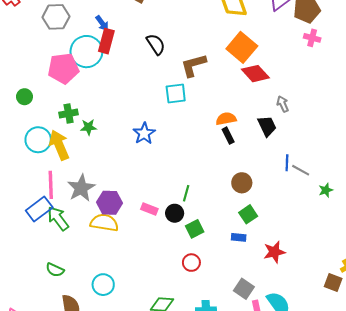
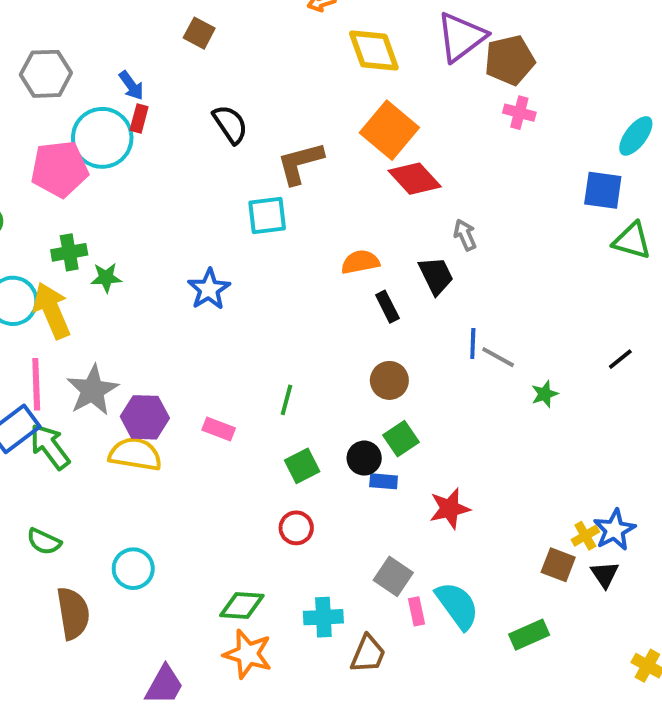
red rectangle: (106, 41) -> (139, 118), size x0.6
black rectangle: (228, 136) -> (387, 307), moved
black circle: (175, 213) -> (364, 458), moved

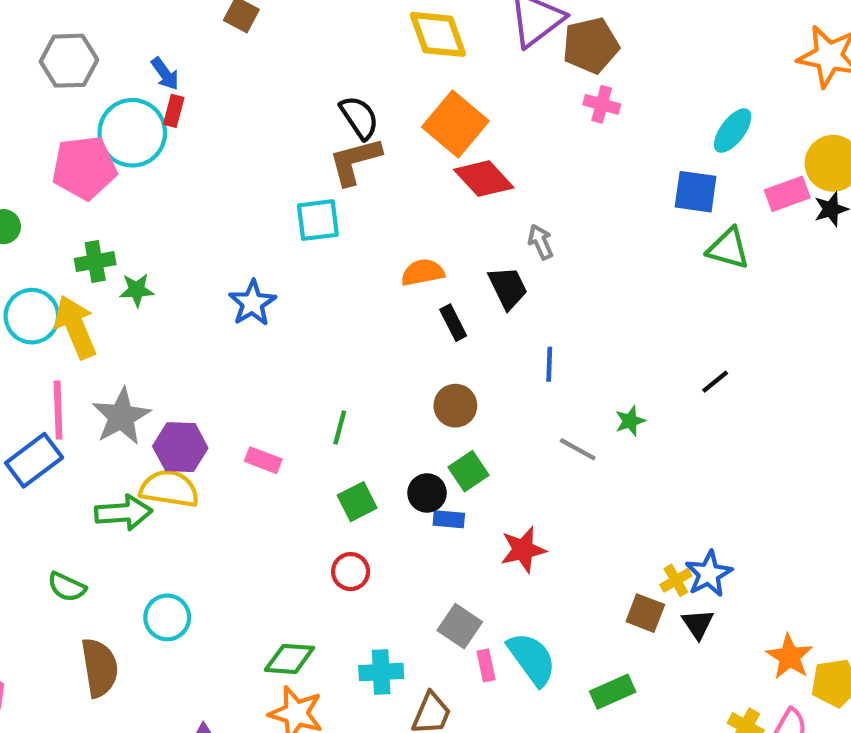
black semicircle: (230, 124) -> (359, 117), moved
gray line: (498, 357) -> (578, 449), moved
green arrow: (50, 446) -> (124, 513), moved, turned 123

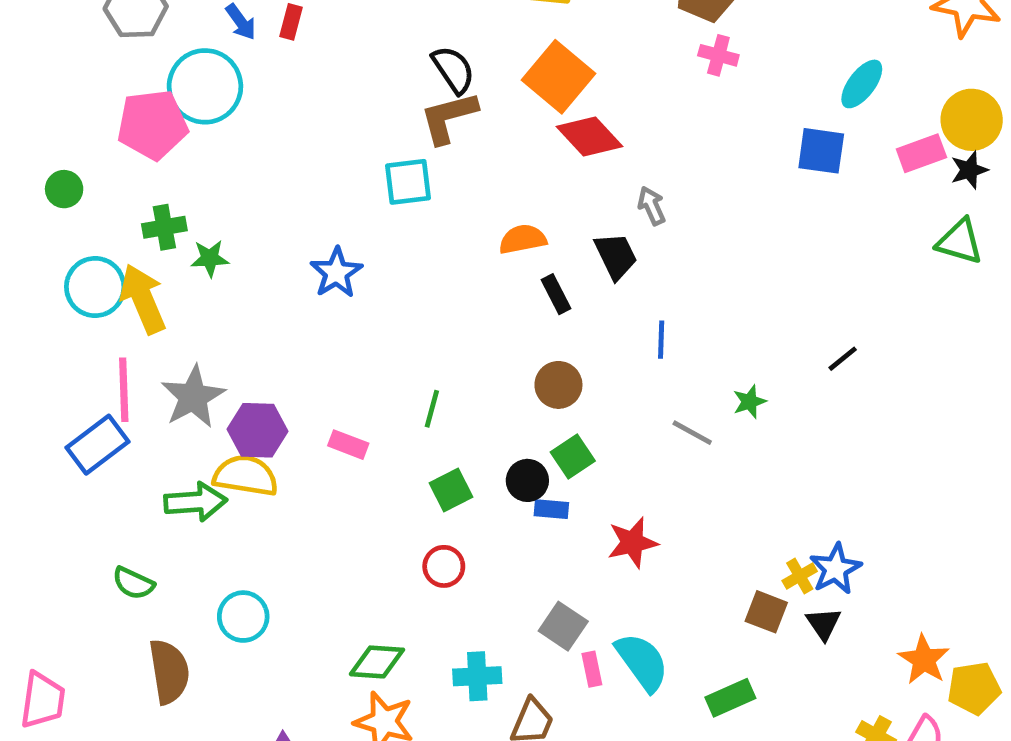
red rectangle: (174, 111) -> (291, 22), moved
green triangle: (728, 248) -> (960, 242), moved

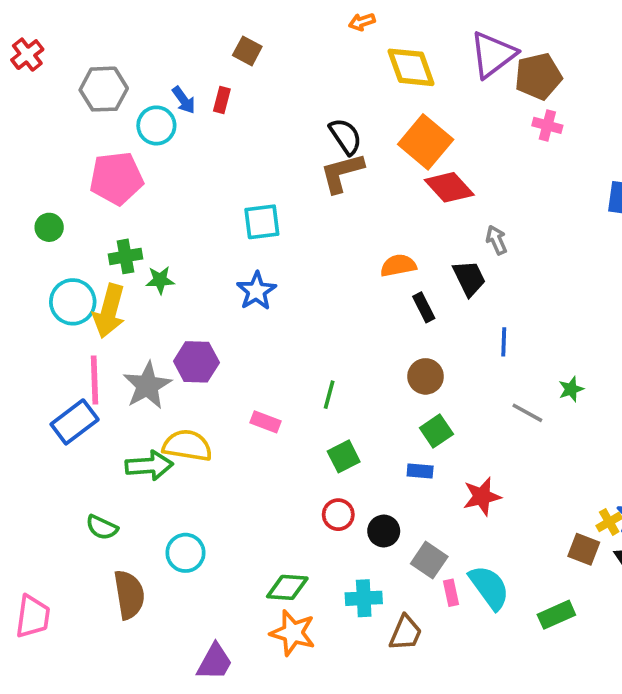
cyan circle: (205, 86) -> (156, 125), moved, size x0.7
cyan square: (408, 182) -> (262, 222), moved
yellow arrow: (143, 299) -> (109, 311), turned -142
purple hexagon: (258, 430) -> (196, 362), moved
black circle: (527, 480) -> (384, 531), moved

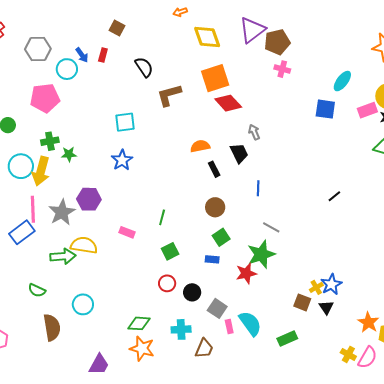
black semicircle: (346, 136) -> (144, 67), moved
orange square: (426, 142) -> (215, 78), turned 32
green star: (571, 389) -> (261, 254), moved, size x2.0

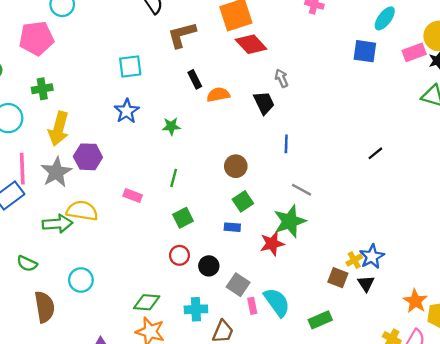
green star: (69, 154) -> (171, 126), moved
black rectangle: (214, 169) -> (195, 79), moved
yellow arrow: (41, 171) -> (59, 129), moved

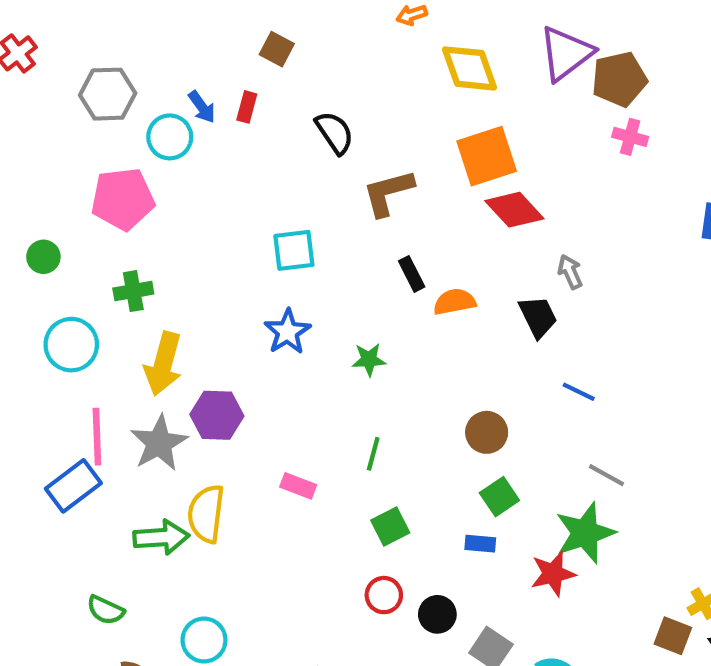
blue line: (286, 144) -> (579, 392), turned -66
yellow semicircle: (82, 211) -> (206, 514), turned -92

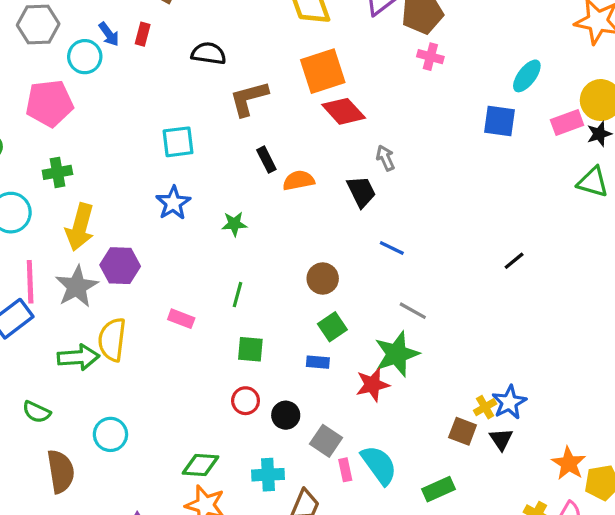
black semicircle: (335, 133) -> (209, 53), turned -48
green square: (390, 527) -> (250, 349), turned 32

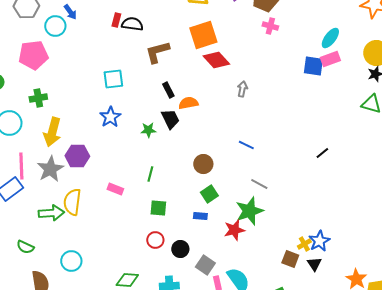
red rectangle: (143, 34) -> (116, 20), moved
pink rectangle: (567, 123) -> (330, 59), moved
gray arrow: (385, 158) -> (242, 89), turned 35
black trapezoid: (361, 192) -> (170, 119), moved

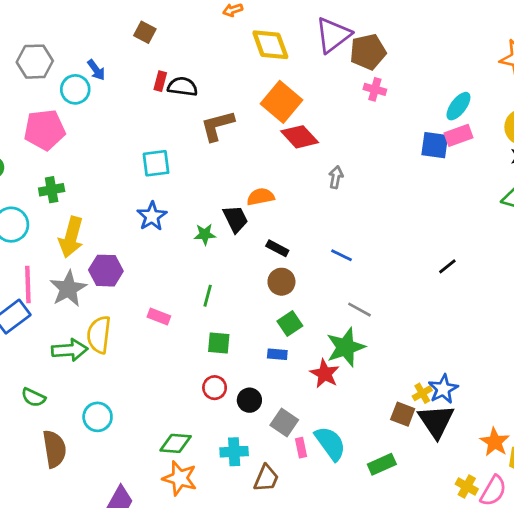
orange square: (203, 35) -> (281, 102), turned -32
black rectangle: (168, 90) -> (277, 248), moved, turned -35
red star: (234, 230) -> (325, 374), turned -30
black triangle: (314, 264) -> (436, 421), size x1.8

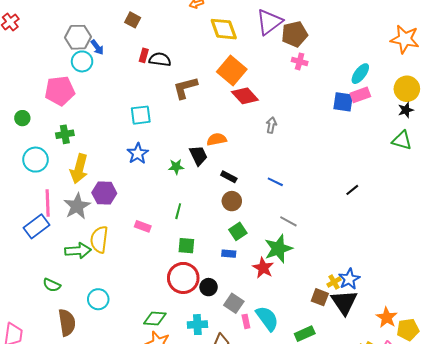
gray hexagon: (35, 62) -> (78, 37), moved
red circle: (215, 388) -> (183, 278), size x1.8

